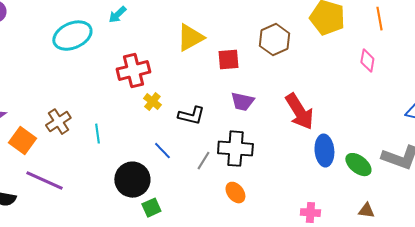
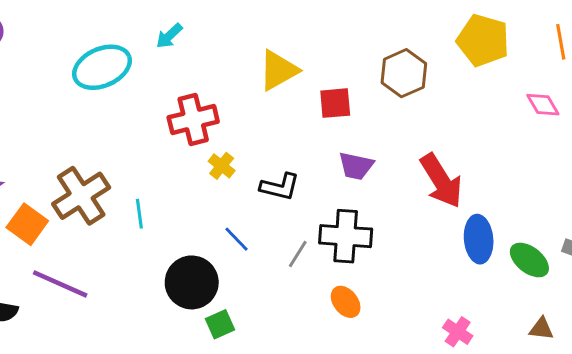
pink diamond: (367, 61) -> (543, 105), turned -40
brown cross: (58, 122) -> (81, 196), size x1.5
pink cross: (310, 213) -> (458, 332), turned 30

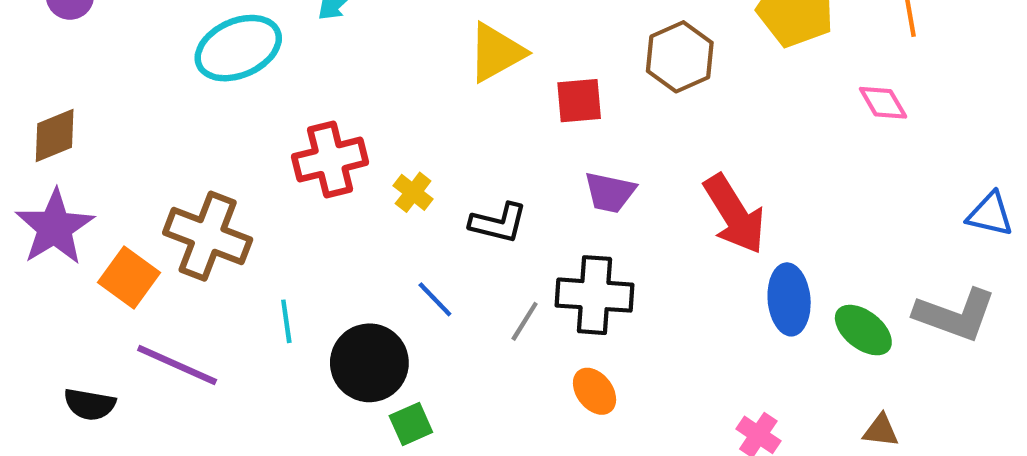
red cross: (193, 120) -> (330, 160), moved
brown cross: (81, 196) -> (208, 236), turned -36
cyan line: (139, 214) -> (286, 321), moved

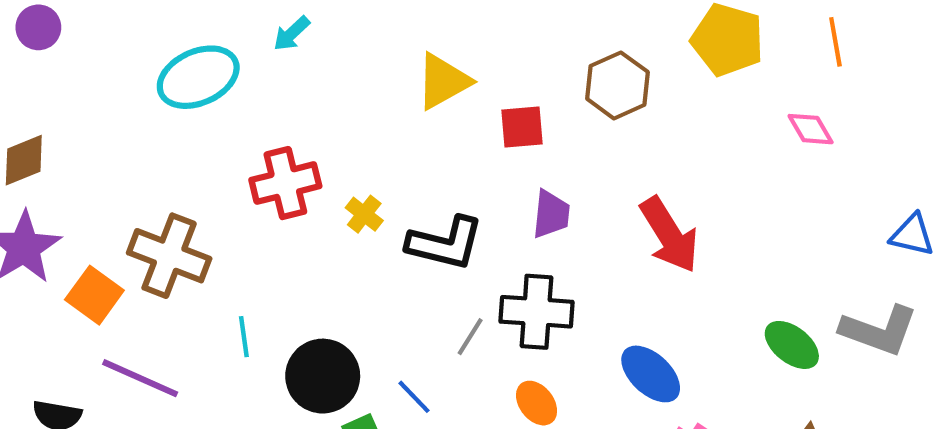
purple trapezoid: (610, 192) -> (551, 214), turned -96
black L-shape: (498, 223) -> (445, 243), size x1.4
blue line: (435, 299) -> (414, 397), moved
blue ellipse: (789, 299) -> (651, 374), moved, turned -42

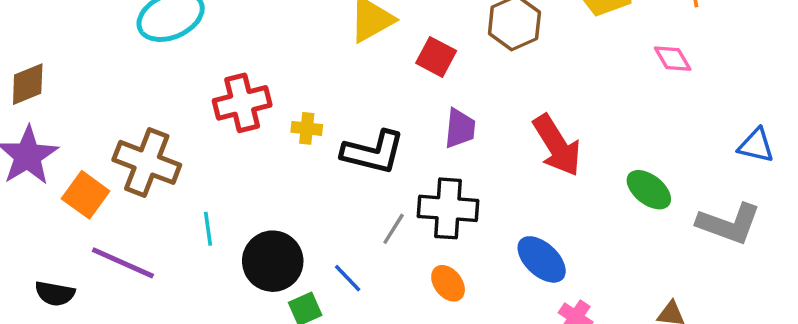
red square: (522, 127) -> (436, 57), turned 33
yellow cross: (364, 214) -> (307, 128), turned -32
green ellipse: (792, 345) -> (649, 190), moved

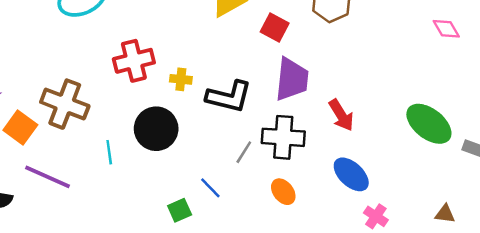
purple trapezoid: (460, 128) -> (292, 79), size x1.5
red arrow: (557, 145) -> (341, 115), moved, size x0.7
green ellipse: (649, 190) -> (429, 124), size x1.4
black circle: (273, 261) -> (156, 129), moved

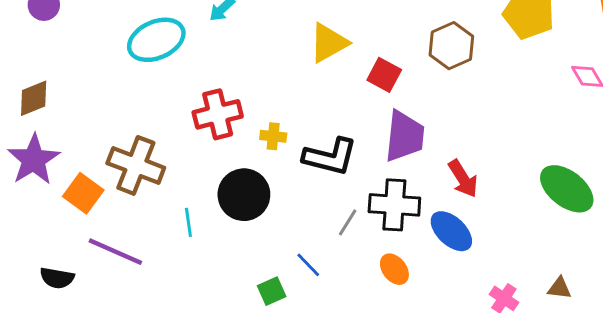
blue ellipse: (351, 174) -> (451, 231), moved
brown triangle: (445, 214) -> (559, 288), moved

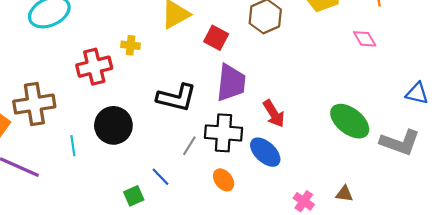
yellow cross: (273, 136) -> (131, 45), moved
brown cross: (136, 165) -> (34, 104), turned -30

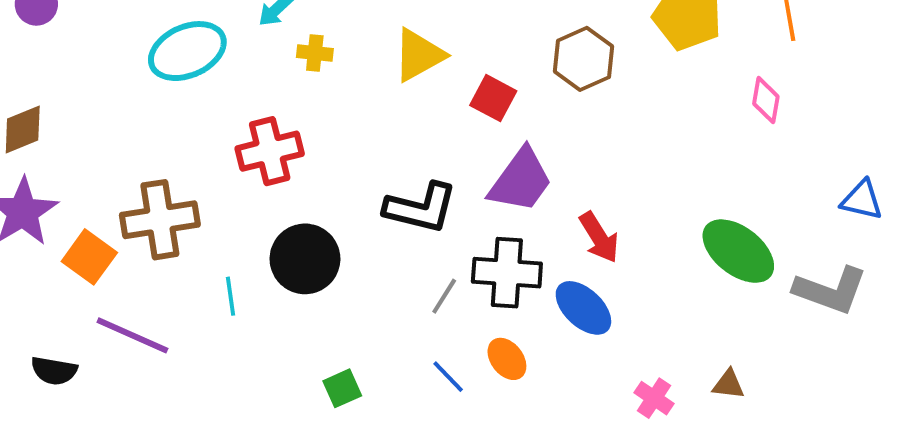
pink diamond: (365, 39) -> (766, 100), turned 40
yellow cross: (131, 45) -> (315, 53), moved
purple trapezoid: (231, 83) -> (521, 180), turned 30
blue line: (160, 177) -> (448, 377), moved

